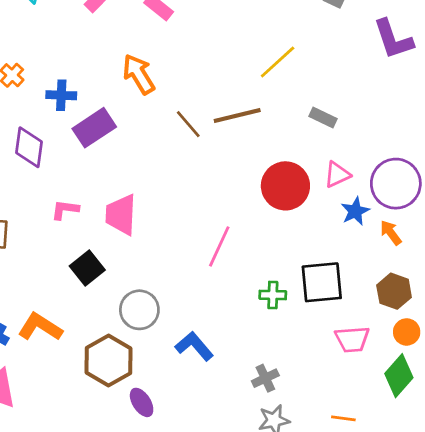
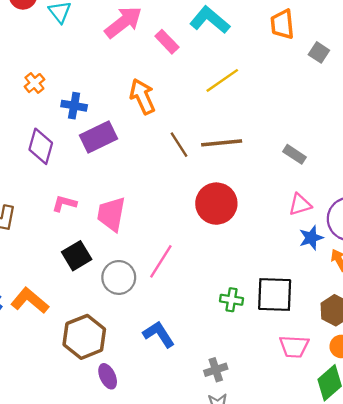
yellow line: (278, 62) -> (222, 80), moved
red circle: (285, 186) -> (216, 204), moved
pink line: (219, 246) -> (161, 261), moved
gray circle: (139, 310) -> (119, 277), moved

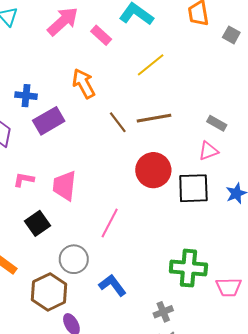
pink triangle: (300, 205) -> (208, 151), moved
gray circle: (119, 277) -> (74, 259), moved
black square: (275, 295) -> (193, 188), moved
green cross: (232, 300) -> (188, 268), moved, size x1.8

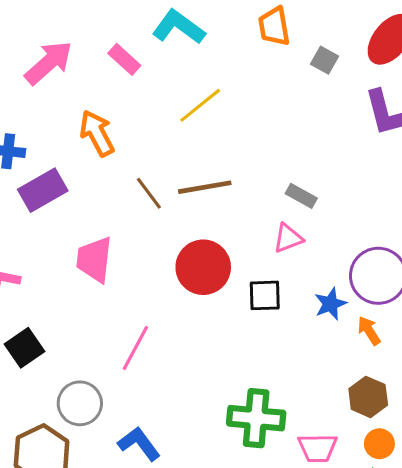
pink arrow: (63, 21) -> (49, 63), moved
pink trapezoid: (64, 186) -> (94, 259), moved
black square: (193, 188) -> (265, 295), size x0.7

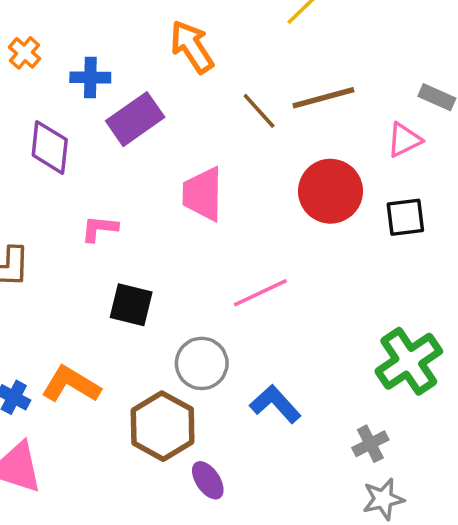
pink triangle: (288, 238) -> (404, 140), moved
black square: (25, 348) -> (131, 305), turned -36
pink line: (135, 348) -> (260, 293), turned 42
green cross: (256, 418) -> (409, 361), turned -34

